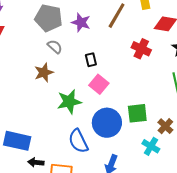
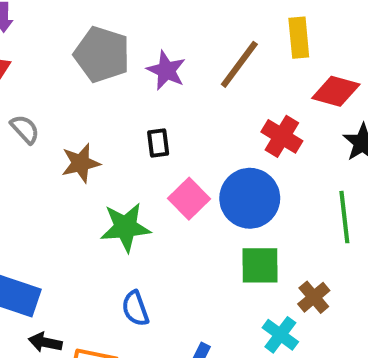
gray semicircle: (55, 47) -> (25, 129), moved
black rectangle: (91, 60) -> (158, 143), moved
blue circle: (107, 123) -> (250, 198), moved
blue semicircle: (78, 141) -> (135, 308), size x0.7

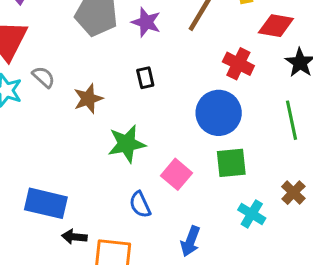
pink square: (189, 199) -> (177, 174), moved
brown cross: (314, 297) -> (293, 193), moved

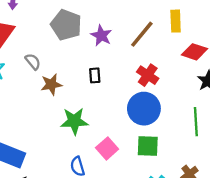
red cross: (238, 64) -> (148, 75), moved
gray semicircle: (43, 77) -> (33, 62), moved

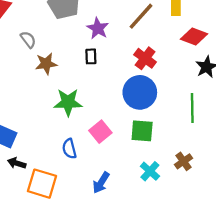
purple star: (101, 35) -> (98, 28), moved

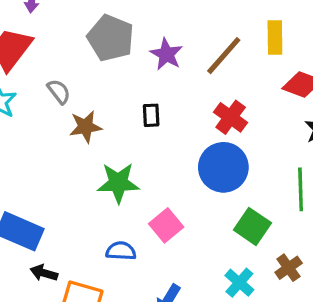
purple star: (98, 28) -> (166, 54), moved
green square: (142, 131) -> (252, 226), moved, turned 30
blue semicircle: (69, 149) -> (121, 251), turned 108

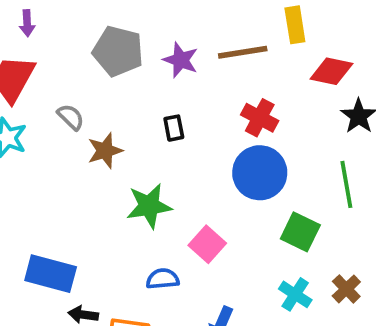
brown line: (224, 56) -> (243, 52), turned 48
brown cross: (289, 268) -> (346, 289), moved

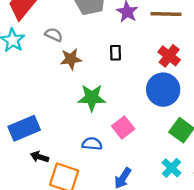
gray semicircle: (71, 117) -> (54, 35), turned -30
blue rectangle: (51, 274) -> (24, 128), turned -48

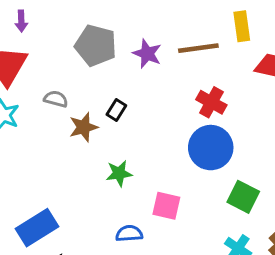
black rectangle: (116, 53) -> (116, 110), moved, turned 42
green star: (92, 98) -> (119, 173), size x0.7
pink square: (123, 128) -> (166, 206), turned -30

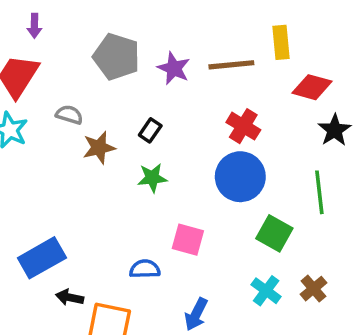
black rectangle: (116, 110) -> (150, 130), moved
green star: (119, 173) -> (152, 178), moved

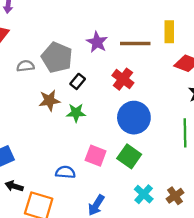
gray pentagon: (117, 57) -> (57, 57), moved
gray semicircle: (69, 115) -> (25, 66), turned -30
red cross: (243, 126) -> (123, 79), moved
brown star: (99, 148) -> (49, 100), moved
green square: (274, 233) -> (129, 156), moved

